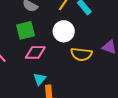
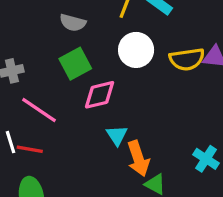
yellow semicircle: (81, 54) -> (187, 59), moved

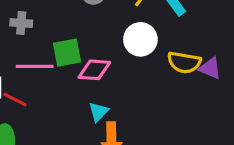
green square: (75, 64) -> (67, 53), moved
pink line: (39, 110) -> (35, 66), turned -51

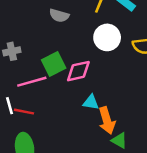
cyan triangle: (99, 112) -> (91, 102), turned -49

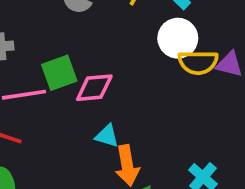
white circle: (107, 37) -> (178, 38), moved

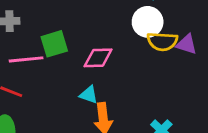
pink diamond: (94, 88) -> (98, 58), moved

